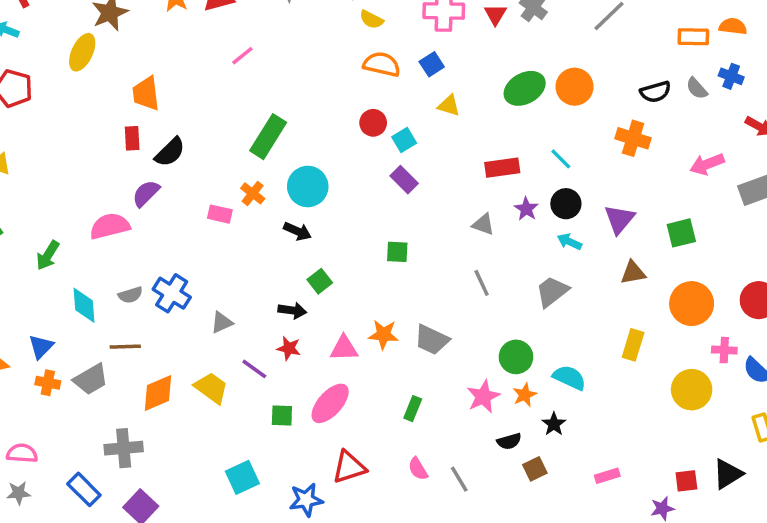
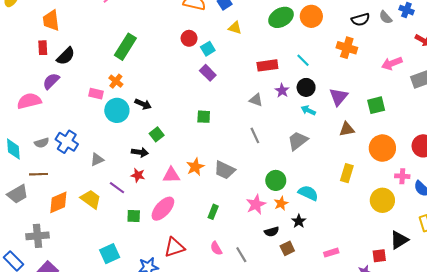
cyan circle: (308, 186) -> (117, 110), moved
orange star: (383, 335) -> (195, 167), turned -30
black triangle: (728, 474) -> (399, 240), moved

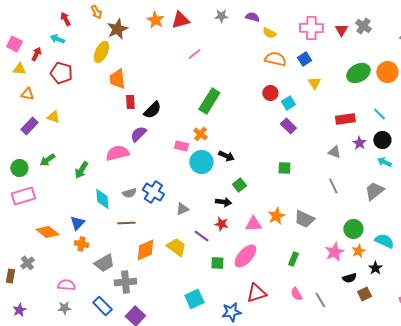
orange trapezoid: (51, 21) -> (117, 79), moved
yellow triangle: (235, 28) -> (314, 83), turned 40
gray trapezoid: (18, 194) -> (104, 263), moved

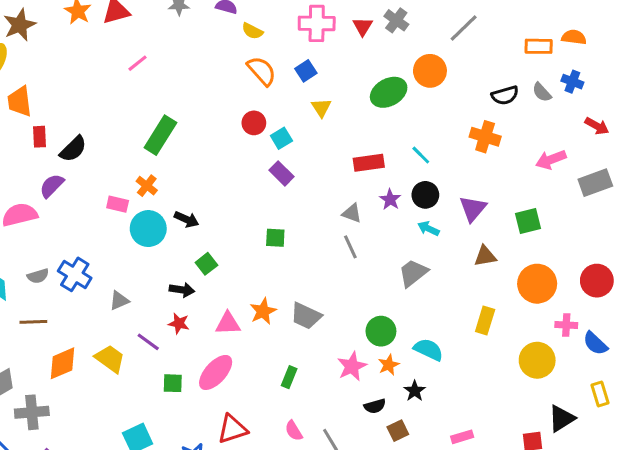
orange semicircle: (275, 59) -> (262, 71), turned 35
orange circle: (387, 72) -> (430, 71), moved
gray line: (333, 186) -> (350, 247), moved

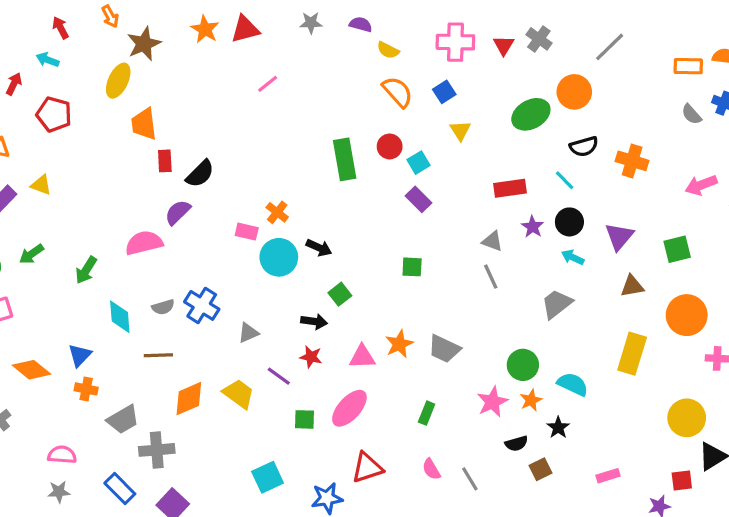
black semicircle: (505, 95) -> (584, 146), moved
green rectangle: (160, 135) -> (345, 159), moved, turned -42
yellow rectangle: (485, 320) -> (632, 354), size x1.4
yellow circle: (537, 360) -> (687, 418), moved

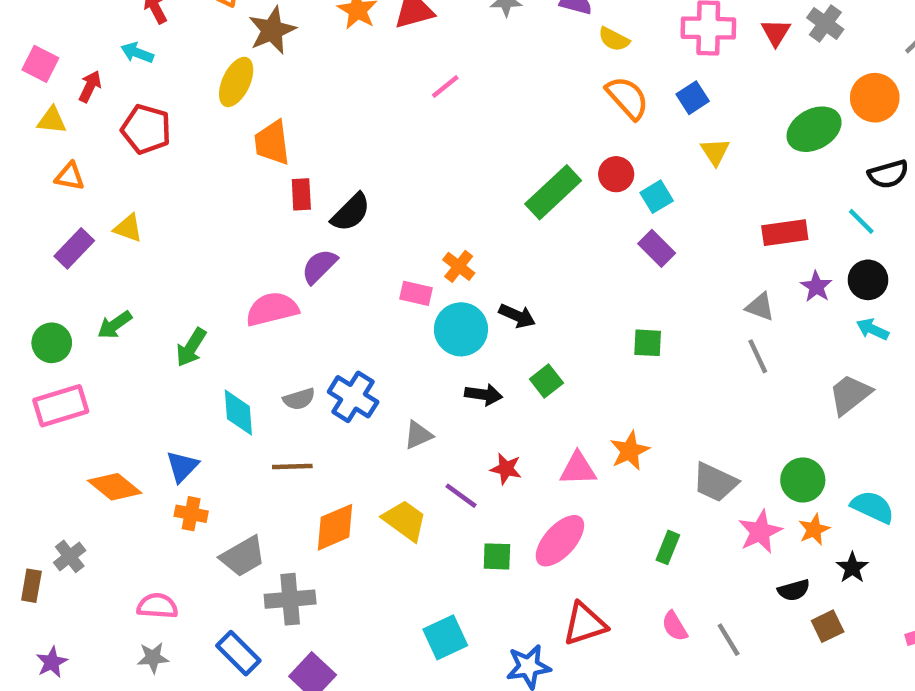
green rectangle: (345, 159) -> (553, 192), turned 57
black arrow: (314, 322) -> (483, 395), moved
gray trapezoid: (444, 349) -> (715, 482), moved

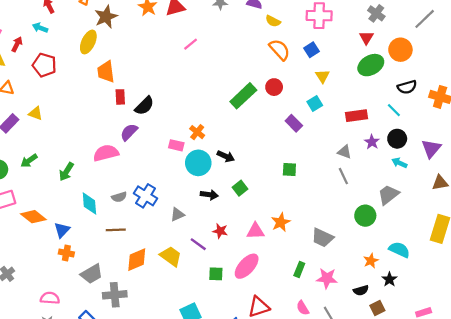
red triangle: (776, 33) -> (366, 38), moved
cyan square: (657, 197) -> (315, 104), moved
green circle: (803, 480) -> (365, 216), moved
orange diamond: (115, 487) -> (33, 217), moved
pink star: (760, 532) -> (327, 278), moved, turned 30

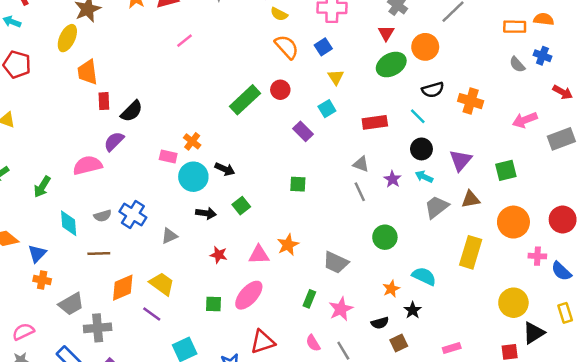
purple star: (372, 142) -> (392, 179), moved
gray trapezoid: (388, 195) -> (437, 207), moved
purple line: (198, 244) -> (152, 314), moved
pink star: (327, 278) -> (341, 309), turned -30
pink semicircle: (50, 298) -> (23, 332), turned -30

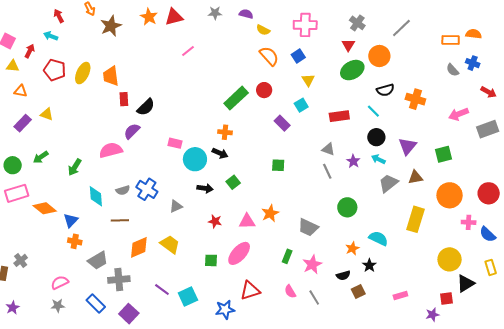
yellow ellipse: (67, 38) -> (83, 73), moved
orange cross: (192, 141) -> (225, 132), moved, turned -32
purple line: (152, 314) -> (162, 289), moved

